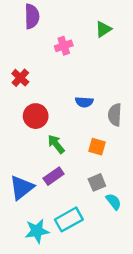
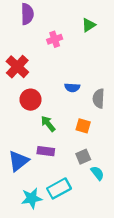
red cross: (20, 78) -> (17, 67), size x1.5
purple rectangle: (54, 176) -> (46, 151), turned 42

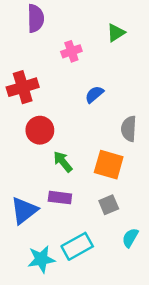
red cross: (17, 67) -> (23, 87), turned 30
blue semicircle: (72, 88) -> (94, 94), moved, turned 136
orange square: (83, 126) -> (109, 165), size x1.5
cyan semicircle: (97, 173) -> (130, 238), moved, turned -112

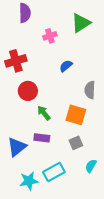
green triangle: (116, 33) -> (81, 23), size x1.5

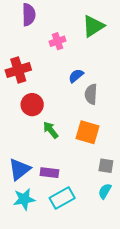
gray semicircle: (90, 90) -> (91, 94), moved
purple rectangle: (42, 138) -> (49, 173), moved
gray square: (76, 143) -> (106, 166), moved, turned 32
cyan star: (29, 181) -> (24, 199), moved

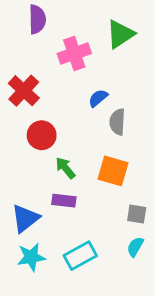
pink cross: (58, 41) -> (74, 53), size x1.5
red cross: (18, 70) -> (24, 91), turned -30
purple rectangle: (49, 173) -> (64, 201), moved

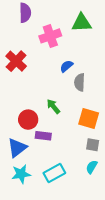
green triangle: (120, 34) -> (82, 23), turned 30
red circle: (42, 135) -> (28, 120), moved
green arrow: (65, 168) -> (53, 106), moved
orange square: (113, 171) -> (89, 119), moved

